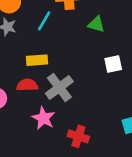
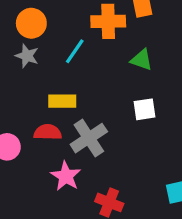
white square: (113, 64) -> (144, 109), moved

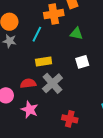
yellow rectangle: (62, 101) -> (44, 61), moved
pink star: (66, 176) -> (30, 110), moved

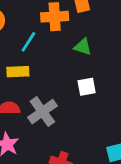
yellow rectangle: (44, 61) -> (18, 72), moved

